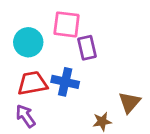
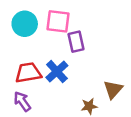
cyan circle: (28, 42) -> (25, 24), moved
blue cross: (65, 82) -> (57, 72), turned 35

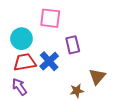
cyan circle: (25, 24) -> (21, 39), moved
purple rectangle: (76, 42) -> (73, 45), moved

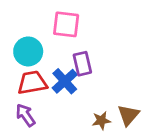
purple rectangle: (73, 45) -> (82, 64), moved
brown triangle: (97, 77) -> (128, 115), moved

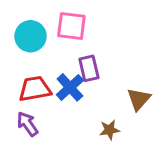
cyan circle: (28, 51) -> (30, 36), moved
brown triangle: (128, 115) -> (139, 99), moved

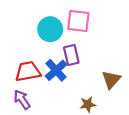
pink square: (71, 26) -> (78, 21), moved
cyan circle: (30, 36) -> (50, 29), moved

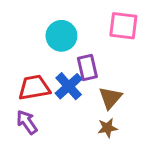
pink square: (78, 21) -> (123, 26), moved
brown triangle: (111, 80) -> (110, 98), moved

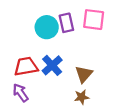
purple rectangle: (87, 67) -> (66, 23), moved

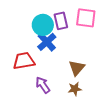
blue cross: (52, 65) -> (47, 42), moved
purple arrow: (20, 93) -> (43, 85), moved

